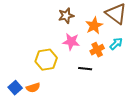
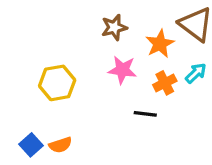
yellow hexagon: (46, 60) -> (57, 83), moved

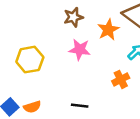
orange cross: (165, 83) -> (121, 79), moved
black line: (145, 114) -> (80, 106), moved

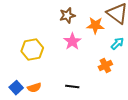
orange star: (108, 30) -> (95, 25), turned 30
pink star: (80, 50) -> (72, 41), turned 30

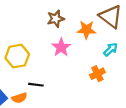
black line: (72, 87) -> (36, 85), moved

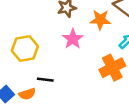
orange cross: (97, 74) -> (112, 68), size x1.5

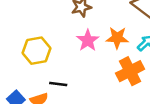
orange star: (100, 20) -> (117, 38), moved

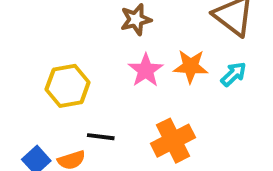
orange cross: (130, 71) -> (173, 141), moved

